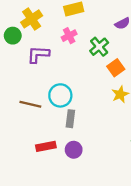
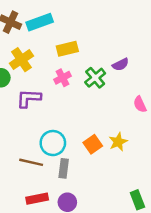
green cross: (99, 47) -> (95, 78), moved
orange square: (116, 68) -> (93, 144), moved
brown line: (30, 104) -> (31, 162), moved

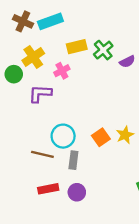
pink cross: (63, 78) -> (62, 71), moved
green cross: (95, 78) -> (103, 50), moved

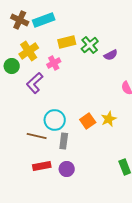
purple L-shape: (40, 94) -> (35, 83), turned -45

